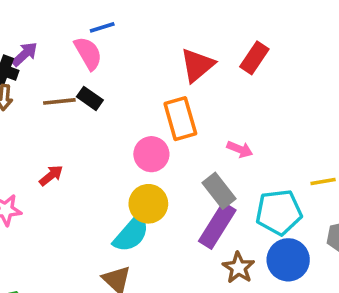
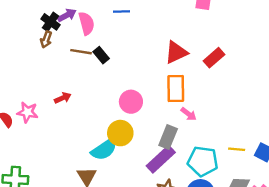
pink semicircle: (88, 53) -> (86, 23), moved
orange rectangle: (180, 119) -> (176, 88), moved
gray rectangle: (219, 191) -> (168, 137), turned 45

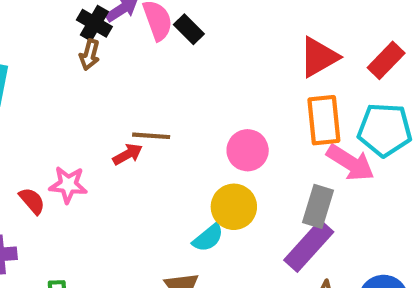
brown line: (81, 52) -> (151, 136), moved
black rectangle: (101, 55) -> (189, 29), moved
pink arrow: (189, 114) -> (350, 163), size x1.6
cyan semicircle: (104, 149) -> (208, 238), size x0.7
cyan pentagon: (203, 161) -> (385, 130), moved

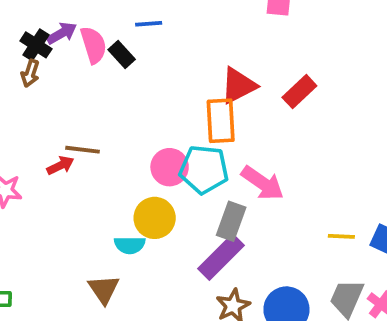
orange rectangle: (324, 120) -> (221, 121), moved
cyan pentagon: (385, 130) -> (204, 169), moved
cyan semicircle: (208, 238) -> (130, 245), turned 36

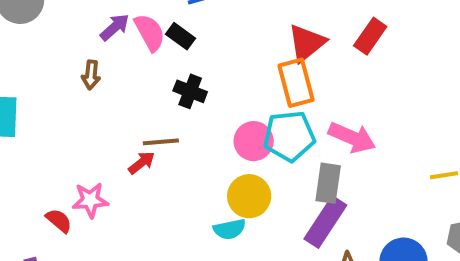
black cross: (36, 45) -> (190, 91), moved

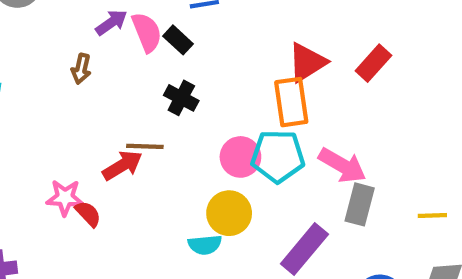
red arrow: (142, 163) -> (122, 165), size x1.4
gray rectangle: (328, 183) -> (360, 204), moved
red semicircle: (59, 221) -> (88, 214), moved

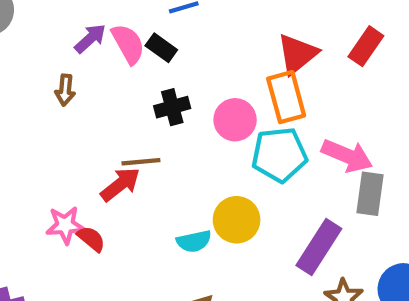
black cross: (181, 98) -> (172, 107), turned -36
pink circle: (240, 157) -> (235, 120), moved
cyan semicircle: (205, 245) -> (194, 241), moved

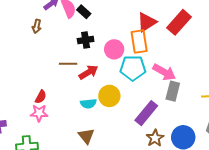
red rectangle: (366, 46) -> (179, 22), size x1.4
red arrow: (120, 184) -> (88, 72), moved
pink star: (65, 225) -> (39, 113), moved
red semicircle: (91, 239) -> (41, 97), turned 72

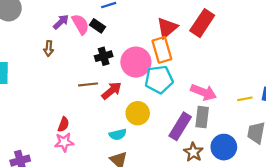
pink circle: (114, 49) -> (136, 62), size x1.4
pink arrow: (164, 72) -> (204, 92), moved
gray rectangle: (173, 91) -> (202, 117), moved
cyan semicircle: (88, 104) -> (118, 134), moved

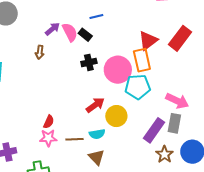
brown line: (88, 84) -> (75, 139), moved
red arrow: (112, 91) -> (95, 105), moved

